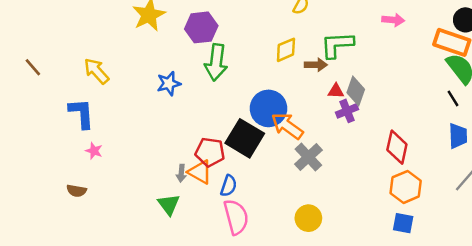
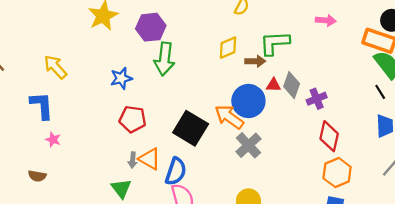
blue circle: (268, 108) -> (248, 101), moved
purple cross: (347, 111) -> (317, 99), moved
red pentagon: (210, 152) -> (133, 119), moved
blue semicircle: (229, 186) -> (176, 171), size x1.4

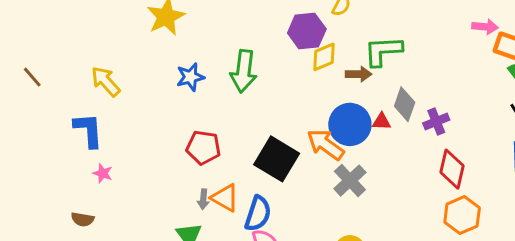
pink arrow: (326, 20) -> (485, 27), moved
purple hexagon: (151, 27) -> (307, 31), moved
blue star: (121, 78) -> (190, 77), moved
red triangle: (273, 85) -> (382, 122), moved

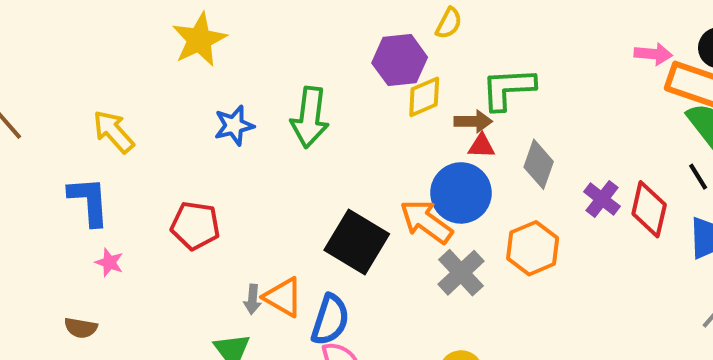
red triangle: (382, 122) -> (481, 146), moved
purple cross: (436, 122) -> (602, 199), moved, turned -30
red pentagon: (203, 147) -> (195, 226), moved
red diamond: (452, 169) -> (649, 209), moved
orange hexagon: (462, 215) -> (533, 248), moved

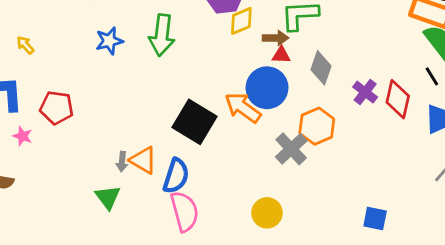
yellow arrow: (113, 132) -> (25, 45), size x0.6
red pentagon: (195, 226) -> (57, 108), moved
gray cross: (461, 273) -> (291, 149), moved

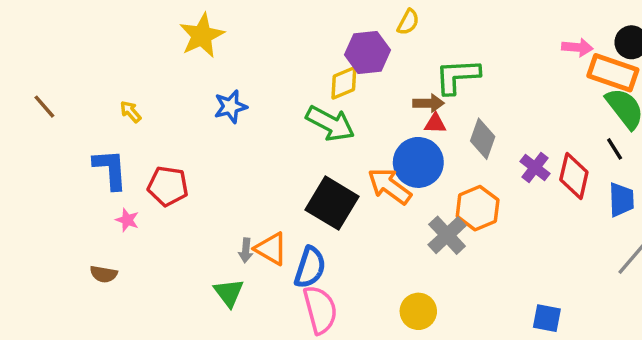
yellow diamond: (241, 21) -> (344, 83), moved
green arrow: (162, 35) -> (330, 124), moved, turned -69

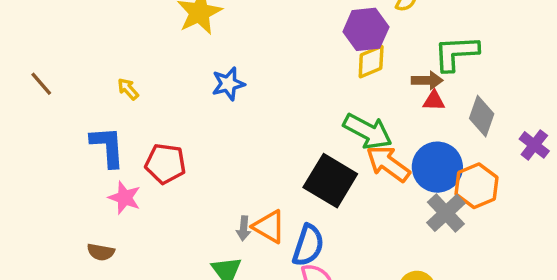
yellow diamond: (344, 83) -> (371, 62), moved
green arrow: (330, 124) -> (368, 131), moved
blue circle: (418, 162) -> (437, 167), moved
pink star: (127, 220) -> (125, 198), size x1.4

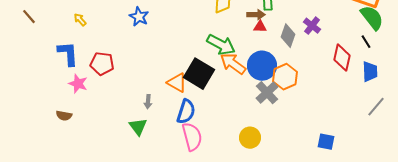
blue star: (228, 84) -> (139, 17), turned -30
purple cross: (534, 145) -> (312, 26), moved
orange triangle: (269, 227) -> (177, 83), moved

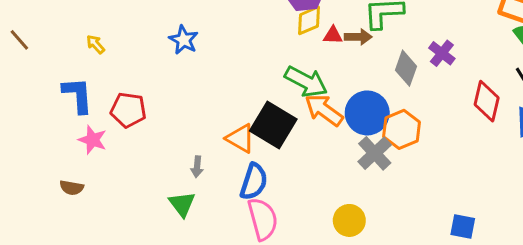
red triangle: (260, 27) -> (333, 35), moved

